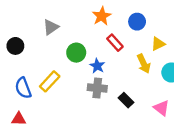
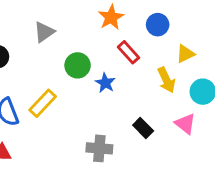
gray cross: (97, 88) -> (99, 148), moved
pink triangle: (161, 108) -> (185, 124), moved

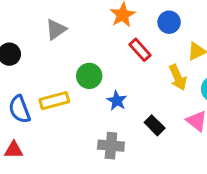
green circle: (78, 65) -> (89, 76), moved
blue star: (105, 83) -> (117, 101), moved
yellow rectangle: (43, 103) -> (54, 101), turned 32

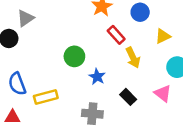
gray triangle: (56, 29) -> (25, 18), moved
yellow arrow: (178, 77) -> (133, 58), moved
yellow rectangle: (54, 101) -> (46, 97), moved

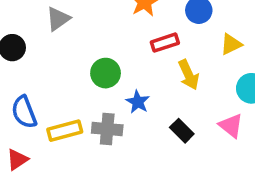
gray triangle: (25, 18) -> (58, 19), moved
red rectangle: (116, 35) -> (165, 43), turned -66
gray cross: (92, 114) -> (107, 129), moved
red triangle: (12, 117) -> (17, 160), turned -35

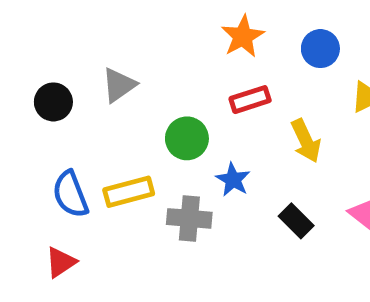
gray triangle: (58, 19) -> (119, 85), moved
red rectangle: (165, 43) -> (250, 100), moved
yellow rectangle: (65, 131) -> (129, 192), moved

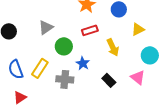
gray triangle: (119, 85) -> (46, 27), moved
yellow rectangle: (129, 192) -> (40, 68), turned -42
red triangle: (61, 262) -> (20, 97), moved

